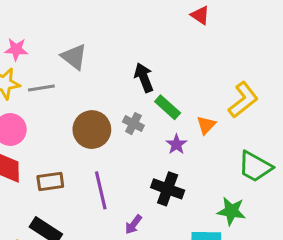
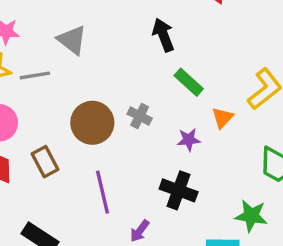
black arrow: (144, 78) -> (163, 35), moved
green rectangle: (168, 107) -> (189, 82), moved
purple star: (176, 144) -> (189, 140), turned 30
brown rectangle: (50, 181) -> (45, 162), moved, turned 70

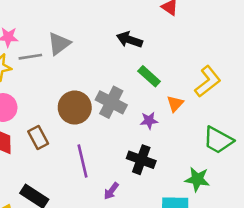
black arrow: (163, 35) -> (129, 40), turned -50
gray triangle: (72, 40) -> (59, 44), turned 45
gray line: (35, 75) -> (30, 57), moved
gray cross: (140, 116) -> (111, 102), size x1.6

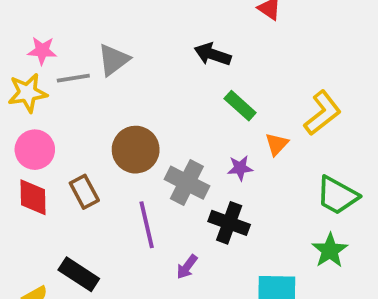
gray cross: (111, 102) -> (187, 183), moved
green star: (197, 179) -> (330, 250), moved, turned 30

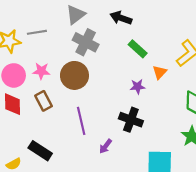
pink star: (42, 51) -> (41, 71), moved
gray triangle: (114, 60) -> (76, 15), moved
gray cross: (187, 183) -> (86, 42), moved

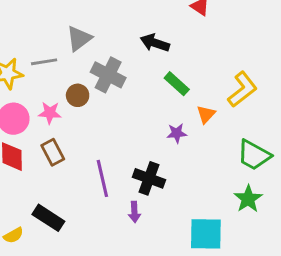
gray triangle: (76, 15) -> (79, 38), moved
brown circle: (74, 75) -> (78, 95), moved, size x0.6
black cross: (131, 120) -> (149, 178), moved
purple arrow: (105, 146) -> (134, 212), turned -40

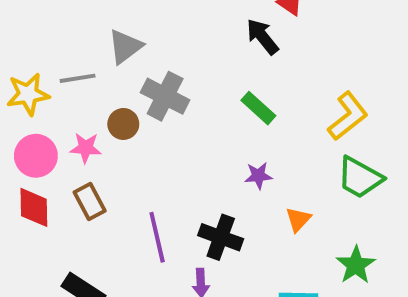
black arrow: (155, 43) -> (262, 37), moved, turned 32
orange triangle: (206, 114) -> (298, 219), moved
green trapezoid: (254, 155) -> (360, 178), moved

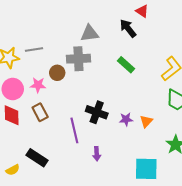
gray triangle: (125, 46) -> (90, 33), moved, turned 30
gray cross: (165, 96) -> (78, 59), turned -30
purple star: (258, 176) -> (126, 119), moved
black cross: (221, 237) -> (97, 112), moved

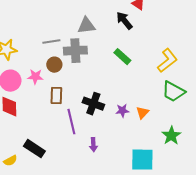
gray line: (34, 50) -> (51, 42), moved
brown rectangle: (40, 112) -> (56, 96), moved, turned 30

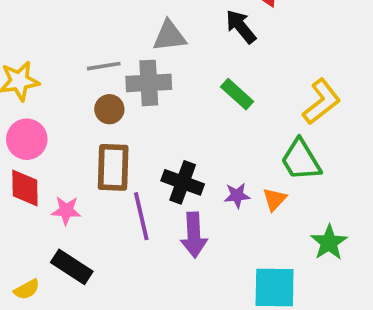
pink star: (35, 77) -> (66, 211), moved
green trapezoid: (173, 92) -> (301, 160), moved, turned 30
brown rectangle: (56, 96) -> (113, 167), size x1.4
purple arrow: (93, 145) -> (194, 235), moved, size x1.6

